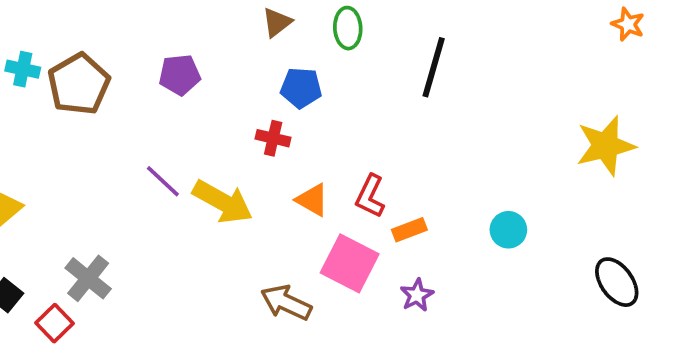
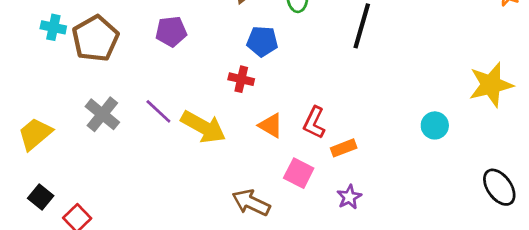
cyan circle: (508, 230) -> (435, 125), moved
pink square: (350, 263) -> (299, 173), size x0.7
gray cross: (88, 278) -> (102, 114), moved

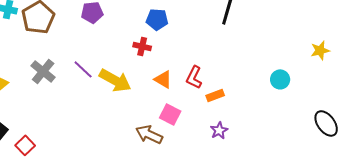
yellow star: (491, 85) -> (320, 50), size x0.6
pink square: (299, 173) -> (170, 114), moved

